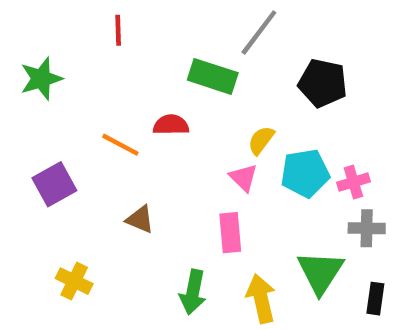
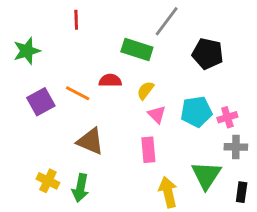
yellow semicircle: (261, 140) -> (145, 90), moved
purple square: (54, 184) -> (41, 102), moved
brown triangle: (140, 219) -> (90, 141), size x1.5
green arrow: (193, 292) -> (80, 188), moved

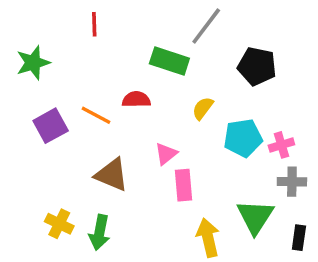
yellow semicircle: (145, 90) -> (203, 108), moved
pink triangle: (157, 114) -> (166, 154), moved, turned 36

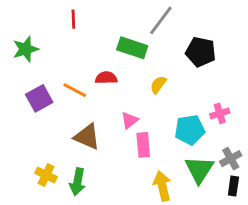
cyan pentagon: (243, 138) -> (190, 130), moved
gray cross: (292, 182) -> (231, 159), moved, turned -30

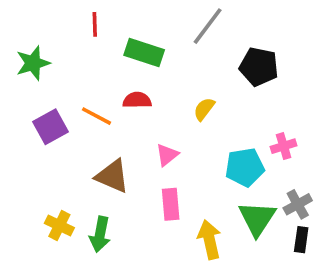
green rectangle: (132, 48) -> (144, 53), moved
pink rectangle: (143, 145) -> (171, 204), moved

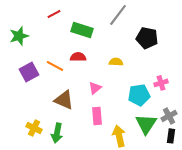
red line: (95, 24) -> (54, 14), turned 64
yellow semicircle: (204, 109) -> (116, 62), turned 56

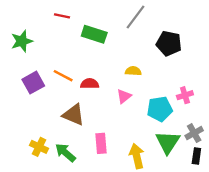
red line: (54, 14) -> (62, 16), turned 40
red semicircle: (78, 57) -> (90, 84), moved
pink triangle: (95, 88) -> (124, 96), moved
pink rectangle: (97, 116) -> (101, 143), moved
green arrow: (57, 133) -> (65, 153), turned 120

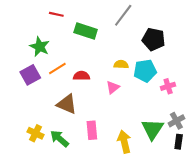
green star: (22, 41) -> (40, 47), moved, turned -30
orange line: (63, 76) -> (57, 69), turned -60
cyan pentagon: (160, 109) -> (145, 71), moved

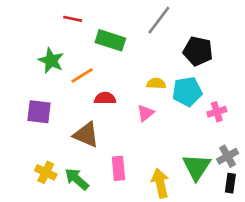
orange line: (57, 69) -> (82, 75), moved
purple square: (30, 75) -> (39, 112), moved, turned 36

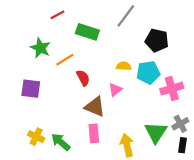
red line: (73, 19) -> (57, 15), turned -40
red semicircle: (105, 98) -> (83, 78), turned 63
pink cross: (217, 112) -> (172, 89), size x1.5
brown triangle: (86, 135) -> (95, 107), moved

